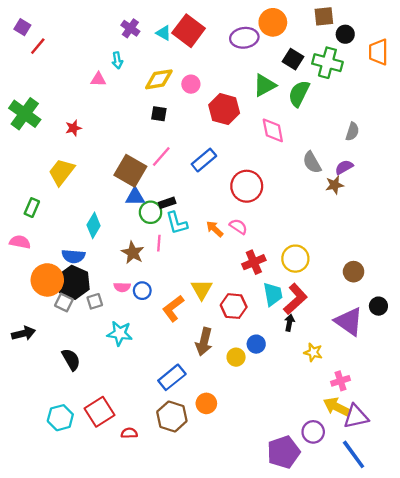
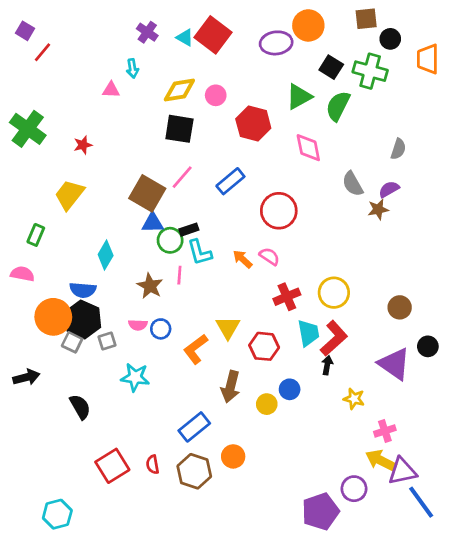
black square: (159, 114) -> (179, 129), size x1.6
cyan hexagon: (60, 418) -> (57, 514), moved
red semicircle: (129, 433) -> (153, 465), moved, turned -98
blue line: (354, 454) -> (421, 502), moved

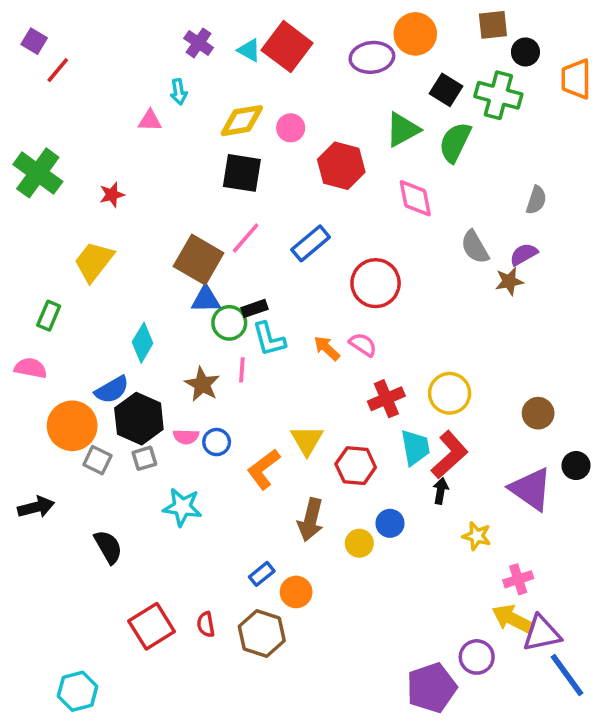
blue semicircle: (83, 290) -> (112, 390), turned -35
black hexagon: (83, 320) -> (139, 419), moved
blue rectangle: (194, 427) -> (262, 574), size x0.6
orange circle: (233, 456) -> (296, 592), moved

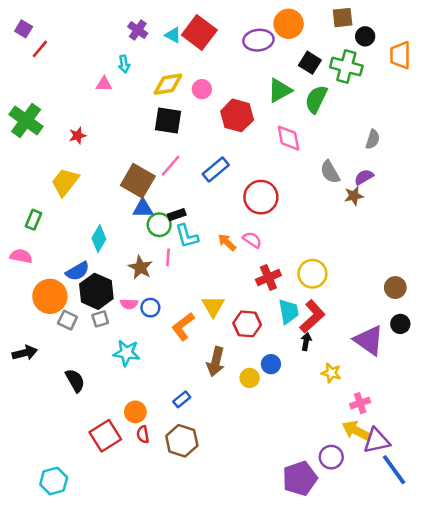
brown circle: (538, 413) -> (395, 288), moved
orange circle: (296, 592) -> (135, 412), moved

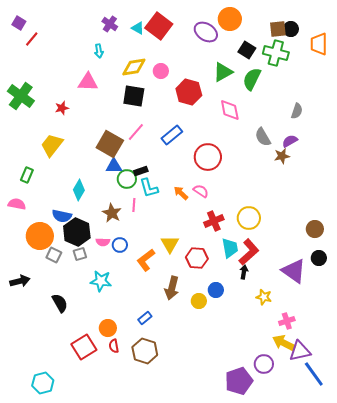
brown square: (343, 18) -> (278, 29), moved
purple ellipse: (258, 40) -> (206, 32), turned 40
pink triangle: (104, 84) -> (88, 82), moved, size x1.5
blue semicircle: (78, 271) -> (62, 216), turned 42

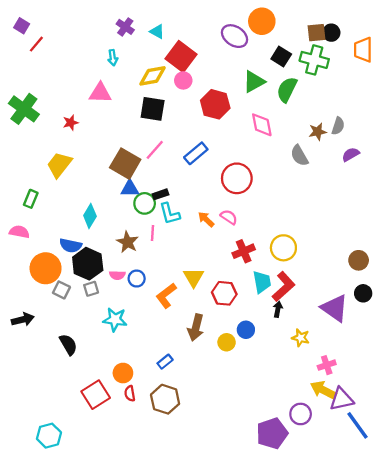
red square: (159, 26) -> (181, 57), moved
purple semicircle: (290, 141) -> (351, 154), moved
brown star: (282, 156) -> (318, 132), moved

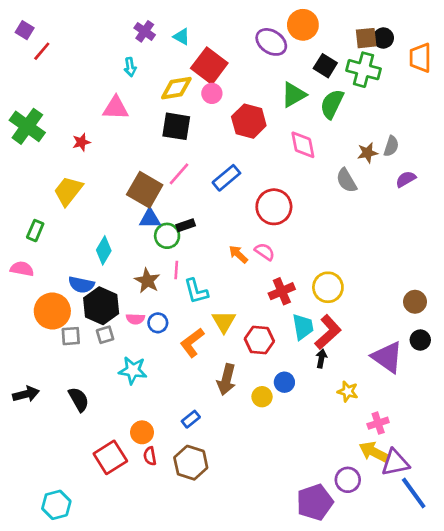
cyan L-shape: (170, 214) -> (196, 291), moved
gray square: (61, 290) -> (71, 336), turned -30
black arrow: (23, 320) -> (26, 394), moved

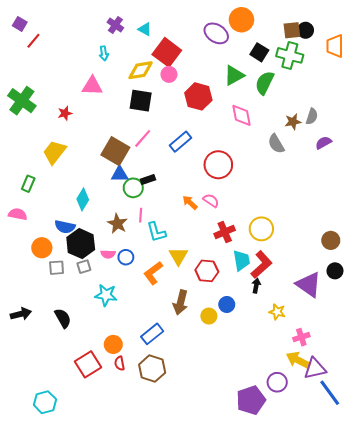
orange circle: (52, 311) -> (42, 248), size x0.7
blue rectangle: (191, 419) -> (152, 334), size x1.5

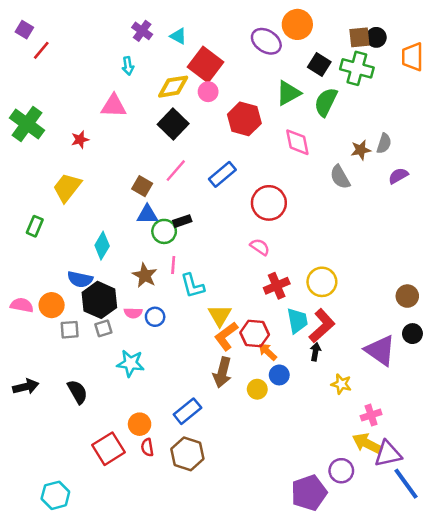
black square: (141, 101) -> (173, 124), turned 35
brown square: (115, 151) -> (142, 186), size x0.6
orange arrow: (190, 203) -> (268, 352), moved
pink semicircle: (18, 214) -> (22, 305), moved
orange L-shape: (153, 273) -> (226, 336), moved

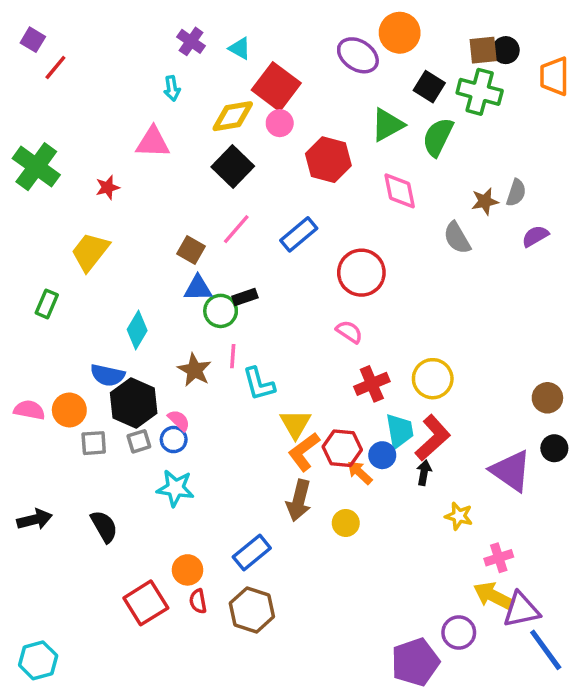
pink semicircle: (133, 313) -> (179, 420), turned -138
blue circle: (155, 317) -> (174, 440), moved
blue circle: (279, 375) -> (382, 455), moved
cyan hexagon: (55, 495) -> (38, 660), moved

